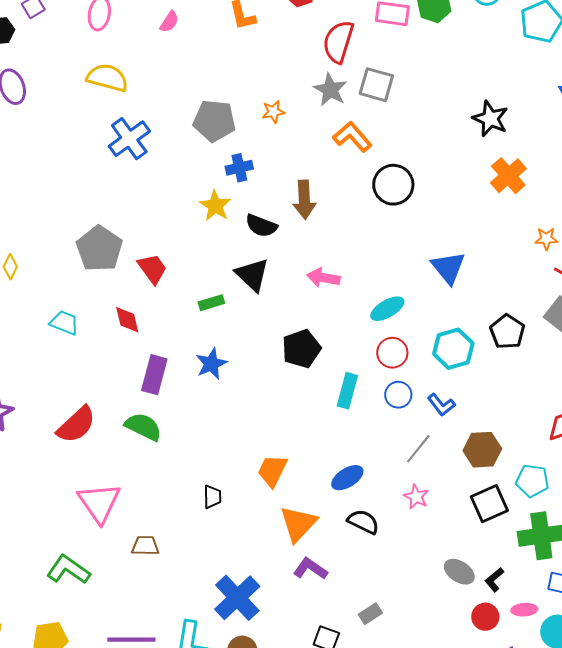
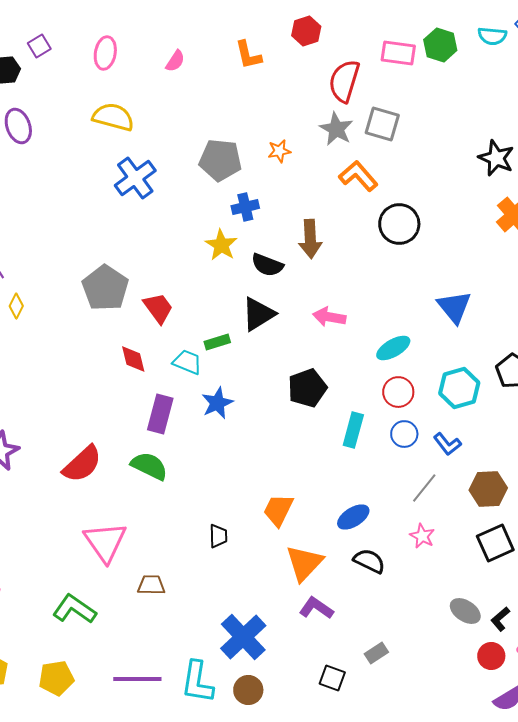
black triangle: (252, 275) -> (258, 314), turned 45
cyan trapezoid: (64, 323) -> (187, 362), moved

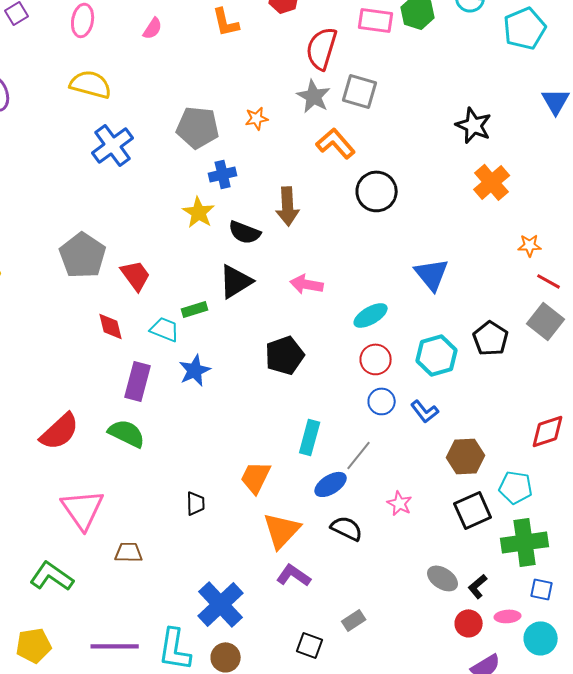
cyan rectangle: (353, 430) -> (310, 437), moved
gray line: (424, 488) -> (359, 455), moved

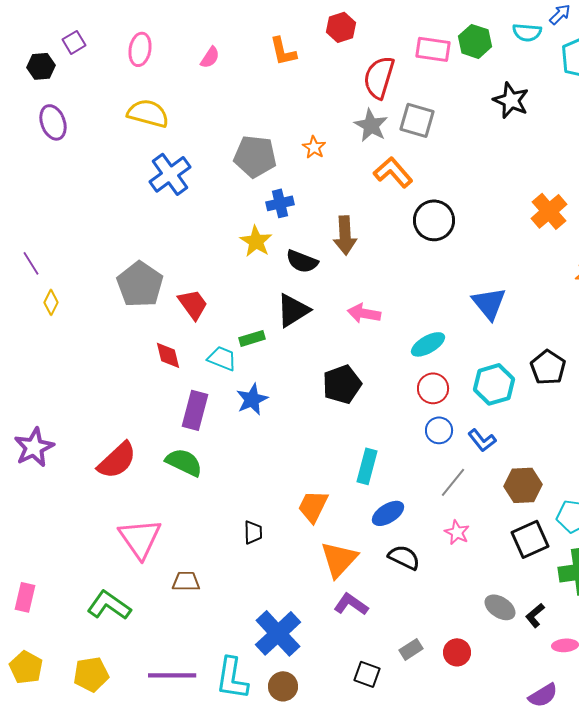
orange star: (257, 118) -> (314, 147), turned -30
black star: (474, 125) -> (511, 100), moved
gray line: (359, 455) -> (453, 482), moved
red circle: (469, 623) -> (457, 652), moved

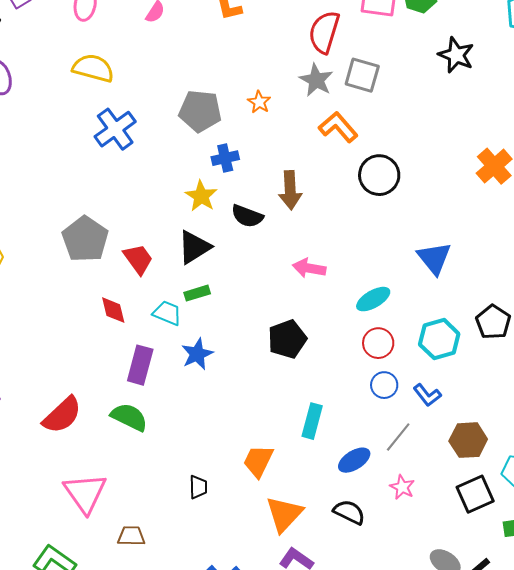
black triangle: (293, 310) -> (194, 247), moved
blue ellipse: (388, 513) -> (354, 460), moved

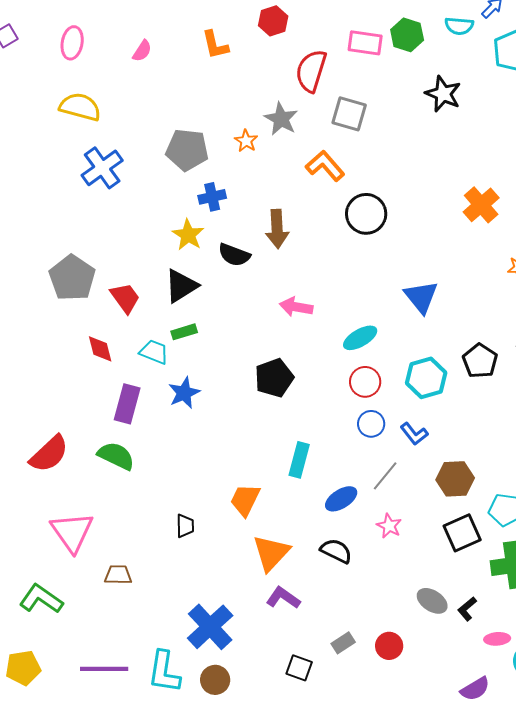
gray star: (316, 80) -> (281, 119), moved

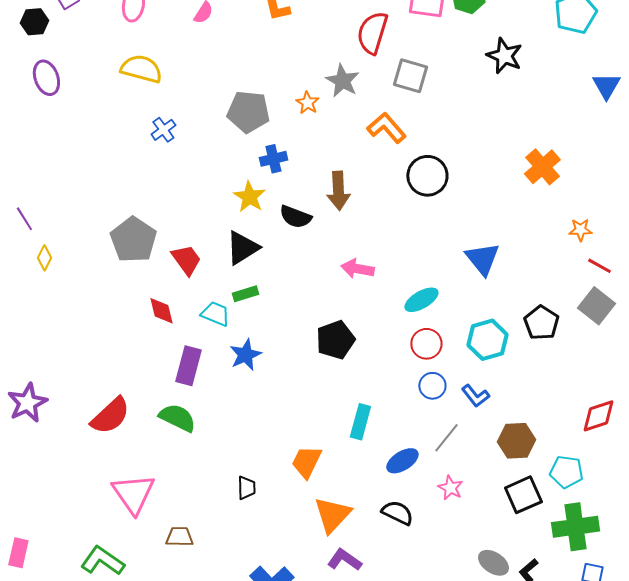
blue cross: (102, 168) -> (163, 130), size x0.6

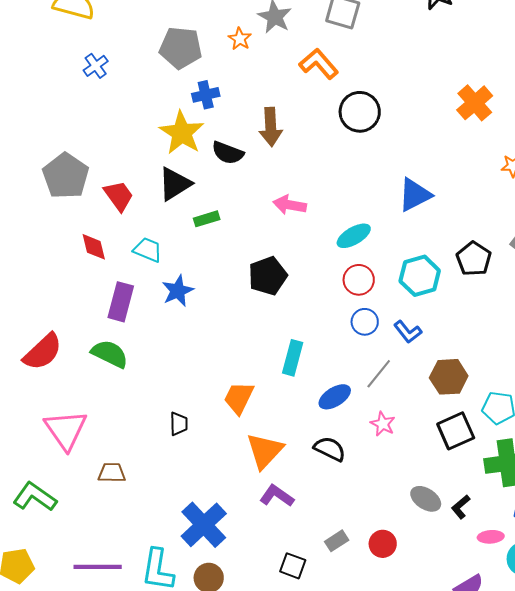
yellow star: (249, 197) -> (182, 133), size x1.4
blue triangle: (482, 259) -> (415, 195), turned 42
green rectangle: (245, 294) -> (207, 219), moved

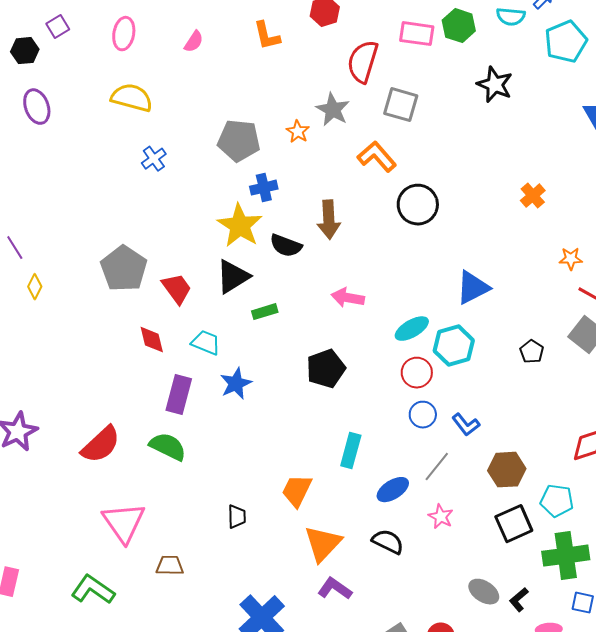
orange cross: (475, 103) -> (533, 196), size x0.7
black pentagon: (474, 259) -> (532, 352), size x0.7
cyan hexagon: (420, 276) -> (454, 346), moved

